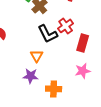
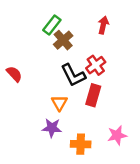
red rectangle: (83, 43) -> (93, 95), moved
pink star: (83, 71) -> (117, 135), moved

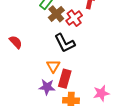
red cross: (96, 65) -> (74, 18), moved
red rectangle: (93, 95) -> (65, 79), moved

